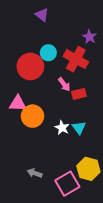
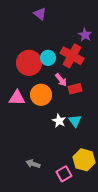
cyan circle: (48, 53) -> (48, 58), moved
orange circle: (32, 116) -> (41, 95), moved
pink square: (67, 184) -> (64, 174), size x0.7

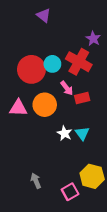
gray arrow: (33, 164) -> (36, 181), turned 48

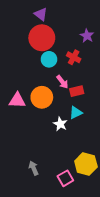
red cross: (79, 62) -> (74, 57), size x0.6
red circle: (31, 69) -> (42, 38), moved
cyan triangle: (82, 133) -> (76, 113), moved, turned 40

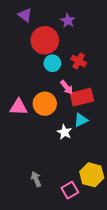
purple triangle: (41, 14) -> (25, 15), moved
purple star: (87, 36) -> (68, 21), moved
red rectangle: (77, 91) -> (82, 97), size x1.5

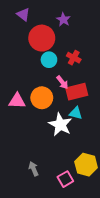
cyan triangle: (81, 120) -> (76, 113), turned 40
white star: (64, 132) -> (60, 125), size x1.6

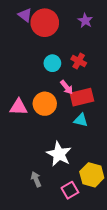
purple star: (63, 20) -> (85, 21), moved
red circle: (42, 38) -> (45, 23), moved
white star: (60, 125) -> (59, 154), moved

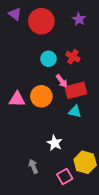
purple triangle: (25, 15) -> (15, 14), moved
white star: (59, 154) -> (55, 143), size x0.7

